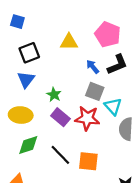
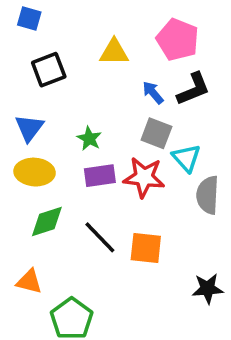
blue triangle: (26, 80) -> (29, 128), moved
purple rectangle: (60, 117) -> (100, 176), turned -48

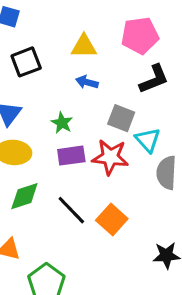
pink pentagon: (178, 40) -> (140, 35), turned -30
blue arrow: (153, 93) -> (87, 82), moved, turned -35
orange square: (146, 248) -> (112, 220), turned 36

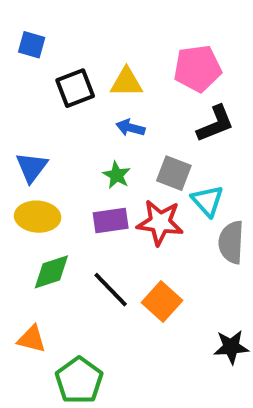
black square: (26, 62) -> (75, 88), moved
green star: (62, 123) -> (117, 175), moved

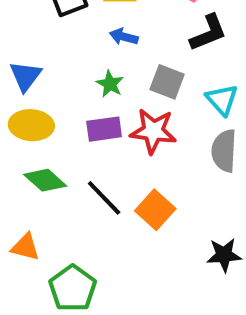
cyan triangle: (207, 201) -> (222, 100), moved
green diamond: (51, 272) -> (45, 180), turned 60

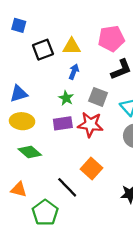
blue arrow: (124, 37) -> (74, 72), turned 96
blue triangle: (25, 76) -> (19, 94), turned 36
black line: (104, 198) -> (67, 187), moved

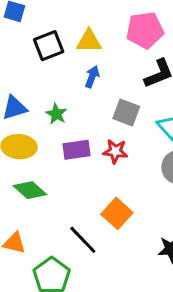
green star: (66, 98) -> (56, 114), moved
red star: (90, 124) -> (115, 151), size x0.7

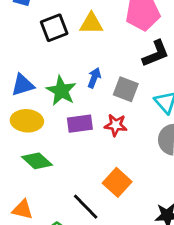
blue arrow: (92, 77) -> (94, 78), moved
green star: (56, 114) -> (61, 91), size x1.5

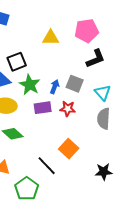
black square: (54, 28) -> (17, 62), moved
blue arrow: (94, 78) -> (55, 87), moved

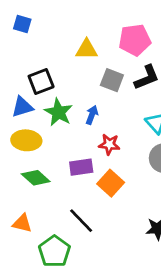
gray square: (75, 84) -> (112, 80), moved
purple rectangle: (43, 108) -> (81, 167), moved
orange square: (69, 149) -> (111, 183), moved

